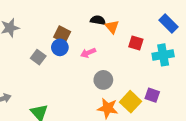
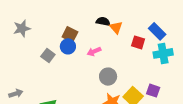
blue rectangle: (169, 23) -> (157, 31), moved

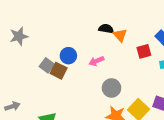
brown square: (70, 34) -> (59, 71), moved
red square: (138, 42) -> (144, 51), turned -32

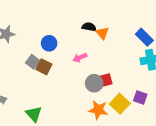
red square: (144, 51) -> (105, 80), moved
blue circle: (68, 56) -> (49, 43), moved

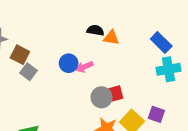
orange triangle: (102, 33) -> (111, 38), turned -40
blue circle: (49, 43) -> (69, 63), moved
brown square: (44, 67) -> (20, 55), moved

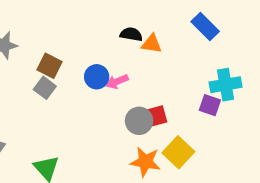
blue rectangle: (161, 42) -> (205, 26), moved
brown square: (20, 55) -> (49, 66), moved
purple square: (156, 114) -> (210, 105), moved

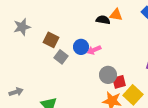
orange triangle: (152, 44) -> (116, 15), moved
gray square: (45, 88) -> (61, 57), moved
red square: (156, 116) -> (119, 82), moved

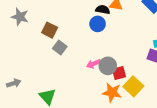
gray star: (22, 27) -> (20, 17), turned 30
blue circle: (81, 47) -> (98, 24), moved
pink arrow: (94, 50) -> (93, 64), moved

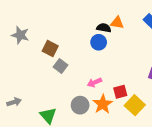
gray circle: (108, 66) -> (80, 105), moved
orange star: (112, 92) -> (103, 104), moved, turned 30

